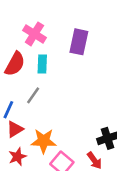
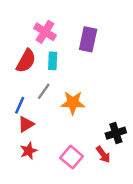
orange star: (44, 141) -> (73, 103), moved

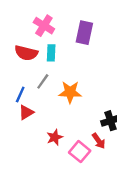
red semicircle: (26, 61) -> (26, 53), turned 75
red star: (29, 151) -> (55, 137), moved
pink square: (72, 157) -> (80, 152), moved

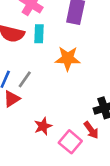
gray line: (43, 81) -> (25, 79), moved
orange star: (70, 92) -> (68, 58), moved

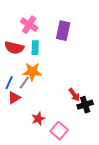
orange star: (68, 58) -> (32, 72), moved
red arrow: (91, 130) -> (74, 95), moved

